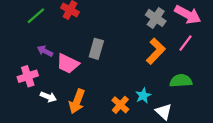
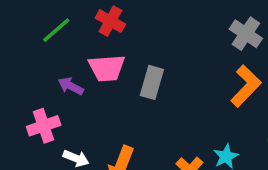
pink trapezoid: (68, 64) -> (107, 68), moved, turned -30

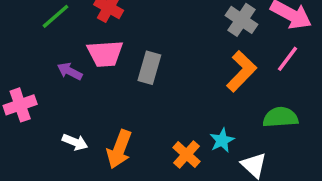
pink cross: (44, 126) -> (20, 105), moved

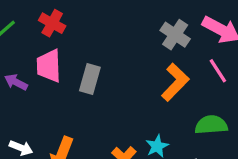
pink trapezoid: (105, 54) -> (49, 66), turned 92
pink line: (288, 59) -> (218, 71), turned -70

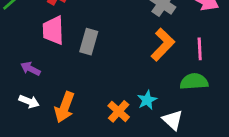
pink line: (218, 71) -> (200, 49), moved, turned 30
purple arrow: (16, 82) -> (30, 69), moved

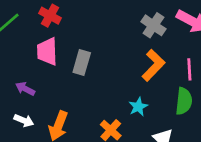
green semicircle: (194, 82) -> (184, 101), turned 100
cyan star: (147, 100) -> (138, 107), moved

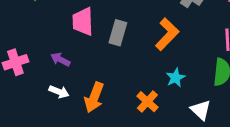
orange L-shape: (153, 65) -> (167, 34), moved

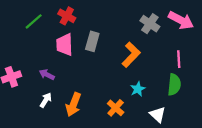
gray rectangle: (118, 33) -> (92, 41), moved
white arrow: (59, 92) -> (46, 100), turned -80

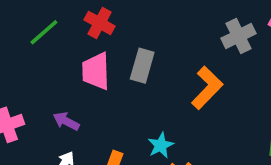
gray cross: (150, 24) -> (239, 36), turned 30
cyan star: (138, 89) -> (161, 145), moved

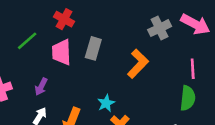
green line: (44, 32) -> (27, 41), moved
purple arrow: (66, 121) -> (41, 87), turned -90

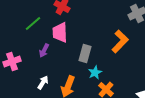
gray rectangle: (93, 48) -> (85, 54), moved
purple arrow: (41, 87) -> (44, 50), moved

